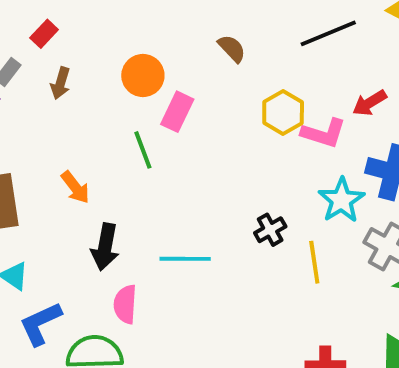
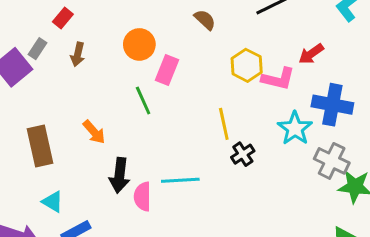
yellow line: (314, 262) -> (224, 124), moved
pink semicircle: (125, 304) -> (142, 197), moved

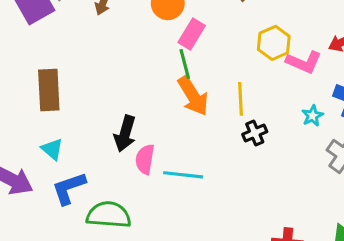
green line: (143, 100) -> (185, 64), moved
cyan star: (295, 128) -> (312, 116), size x0.6
orange arrow: (94, 132) -> (193, 96), moved, size x1.5
cyan line: (180, 180) -> (183, 175), moved

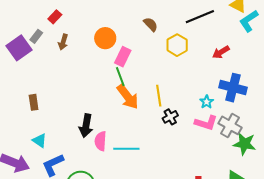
yellow hexagon: (274, 43) -> (177, 45), moved
pink L-shape: (304, 62) -> (206, 123), moved
brown rectangle: (49, 90) -> (34, 102), size x0.6

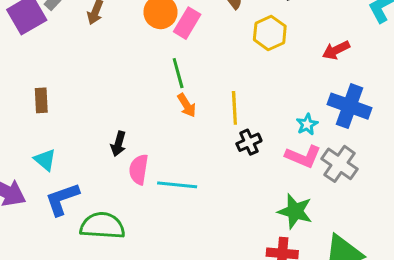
pink rectangle: (123, 57) -> (187, 23), moved
orange arrow: (128, 97) -> (187, 105), size x0.6
black arrow: (86, 126) -> (118, 144), size x0.7
green star: (245, 144) -> (295, 211), moved

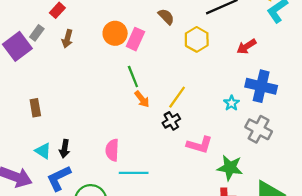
yellow line: (234, 108) -> (177, 97), turned 45
black cross: (249, 142) -> (171, 121), moved
black arrow: (118, 144) -> (65, 149), moved
pink L-shape: (303, 156) -> (200, 145), moved
cyan line: (177, 185) -> (134, 173), moved

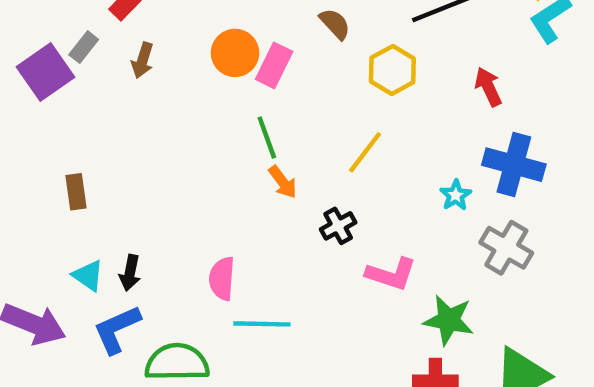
red arrow: (247, 46) -> (488, 87), turned 96
yellow line: (177, 97) -> (365, 152), moved

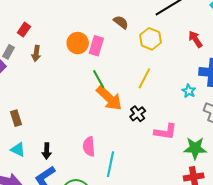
orange arrow: (283, 182) -> (109, 98), size x1.8
cyan triangle: (88, 276) -> (18, 150), moved
cyan line: (262, 324) -> (111, 164), turned -70

